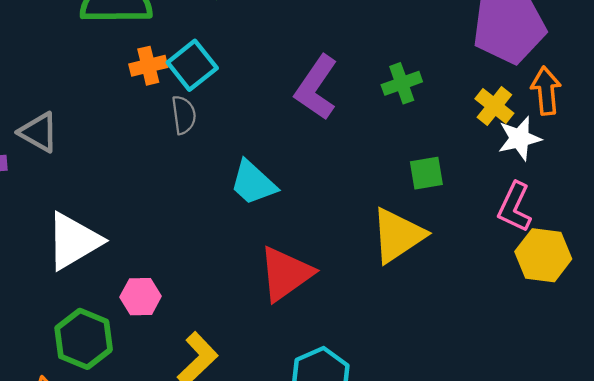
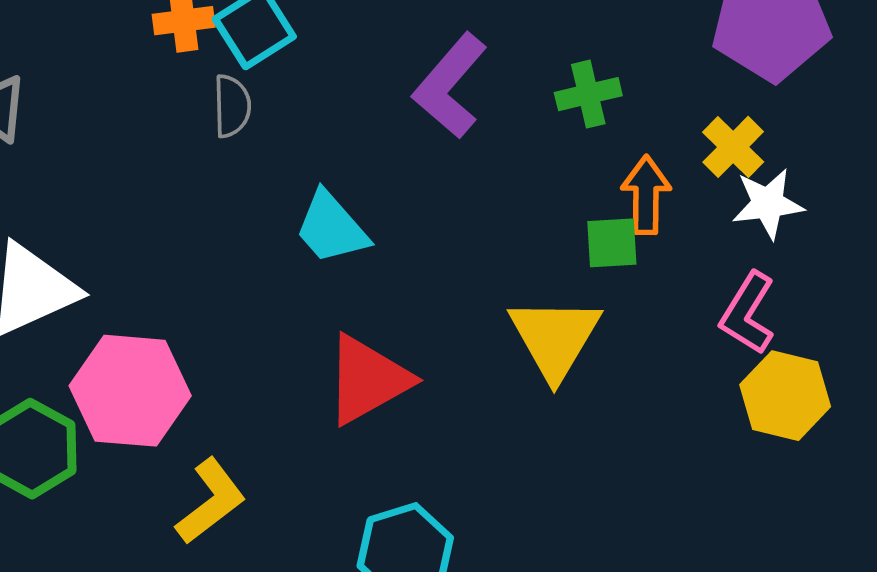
orange arrow: (546, 91) -> (646, 195), moved
yellow triangle: (398, 235) -> (555, 338), turned -32
pink hexagon: (141, 297) -> (130, 391), size x1.8

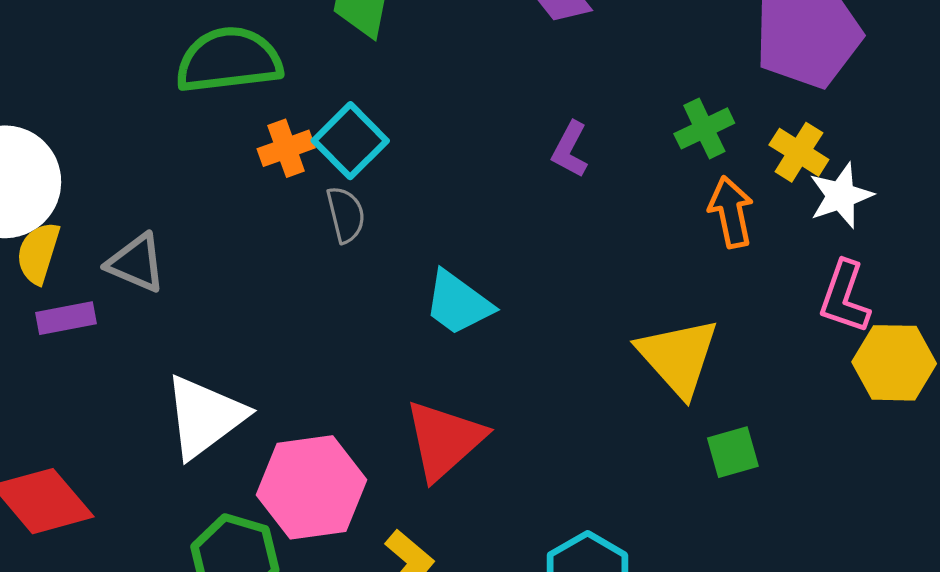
purple L-shape: (450, 86) -> (570, 149), moved, size x0.6
green cross: (588, 94) -> (704, 128), moved
green square: (612, 243) -> (733, 452), moved
red triangle: (368, 380) -> (444, 440), moved

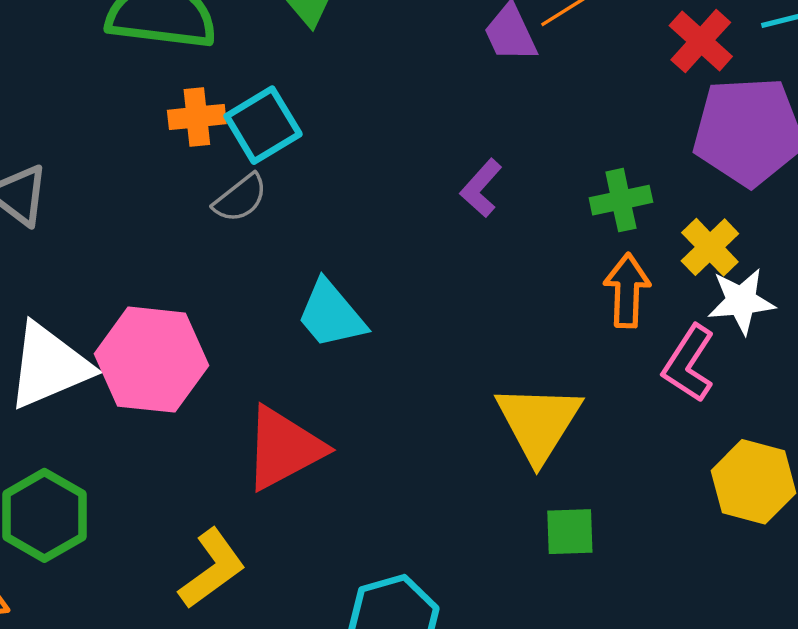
gray semicircle: (346, 215) -> (240, 198), turned 52
pink L-shape: (845, 297) -> (689, 364), moved
pink hexagon: (312, 487) -> (152, 360), moved

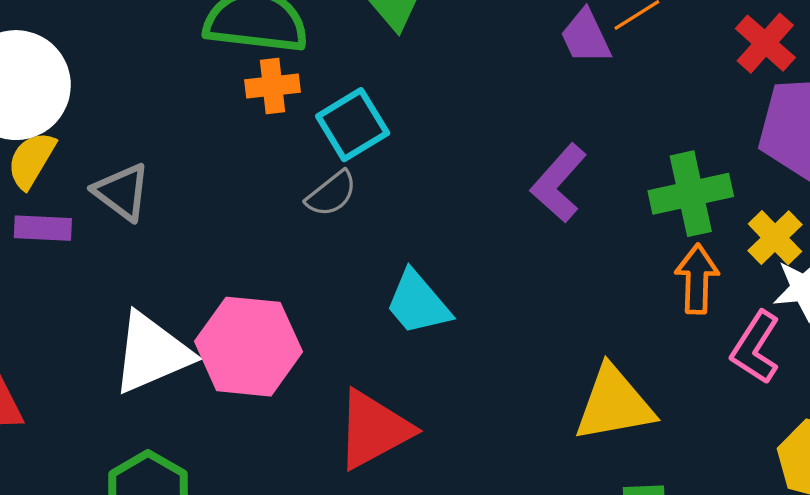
orange cross: (197, 117) -> (273, 86), moved
purple L-shape: (481, 188) -> (559, 183), size x1.4
green cross: (621, 200) -> (691, 194), size x1.4
yellow triangle: (538, 423) -> (614, 404), turned 48

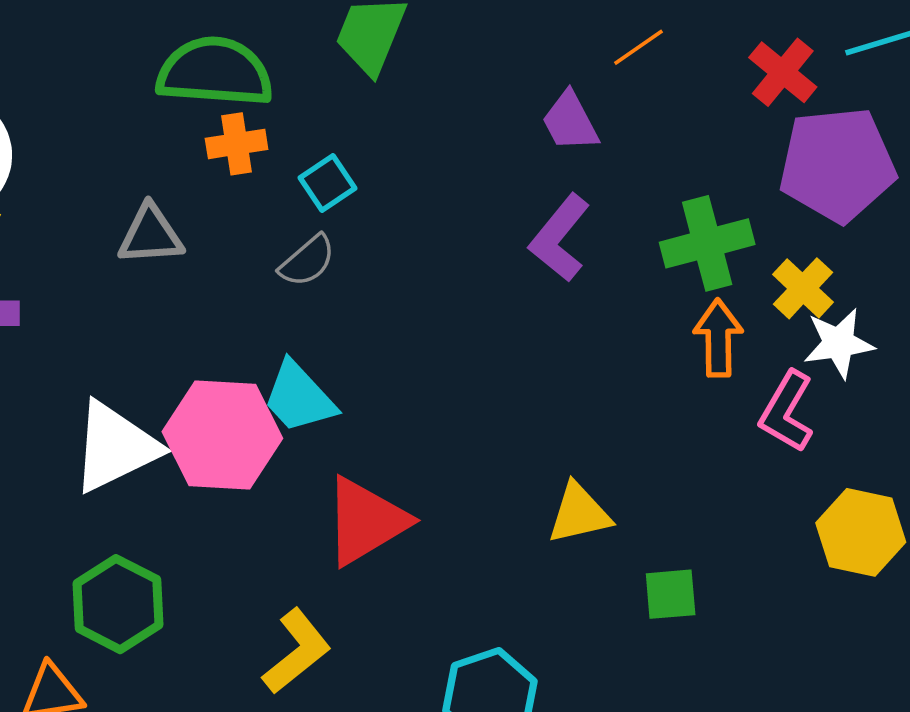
purple trapezoid: (586, 37) -> (570, 122), moved
cyan square: (353, 125) -> (327, 183), size x0.7
gray triangle: (122, 192) -> (151, 235), moved, turned -38
cyan trapezoid: (418, 303) -> (299, 397), moved
yellow triangle: (614, 404) -> (579, 514), moved, size x0.7

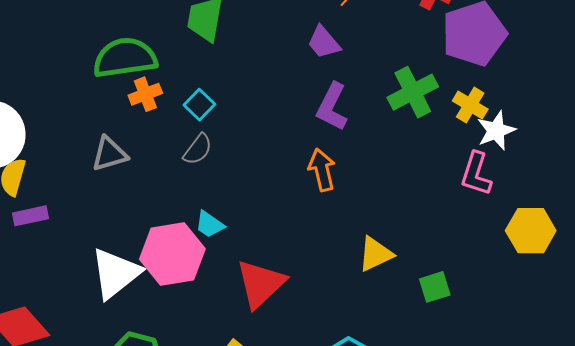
orange arrow: (718, 338) -> (322, 170), moved
cyan trapezoid: (299, 397) -> (210, 224), size x0.7

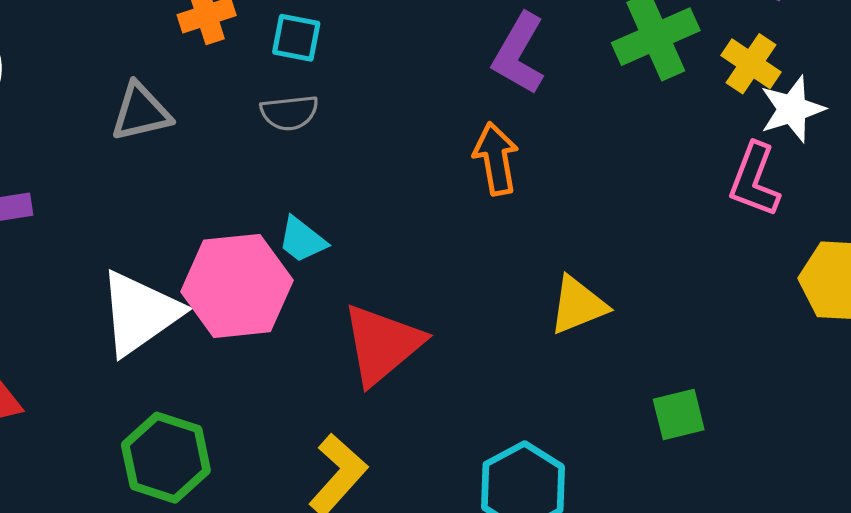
cyan square: (199, 105) -> (296, 38), turned -36
gray semicircle: (198, 149) -> (289, 113), turned 44
green square: (435, 287) -> (679, 414), moved

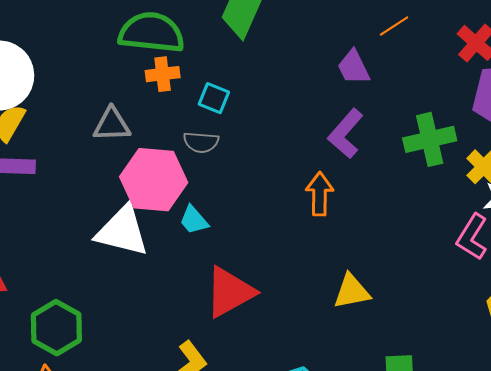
pink hexagon: (237, 286) -> (154, 180), moved
white triangle: (140, 313) -> (122, 231), moved, turned 38
green hexagon: (166, 458) -> (56, 328), moved

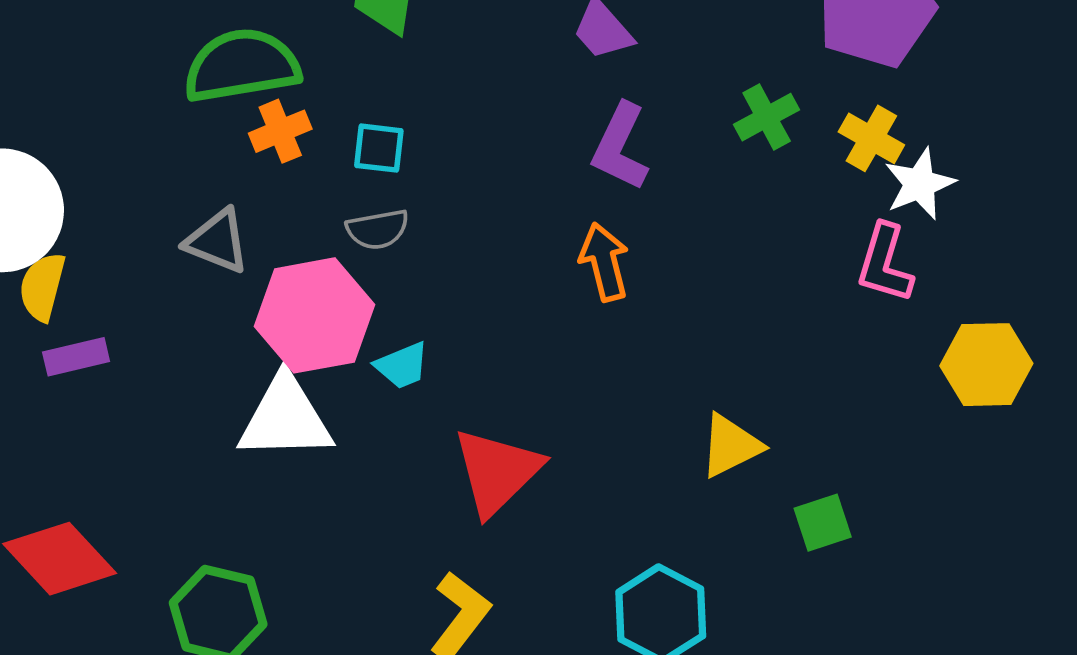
gray triangle: (112, 125) -> (217, 241), turned 39
green cross: (430, 139) -> (767, 117), size x0.7
cyan trapezoid: (194, 220) -> (402, 365), turned -56
yellow triangle: (352, 291) -> (731, 446), moved

